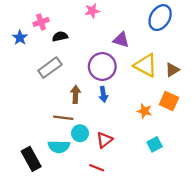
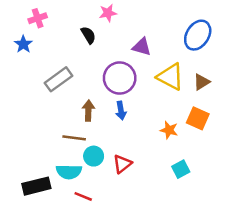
blue ellipse: (160, 18) -> (198, 35), moved
pink cross: (41, 22) -> (38, 18), moved
black semicircle: (60, 36) -> (88, 35), moved, turned 72
black rectangle: (31, 159) -> (36, 186), turned -75
red line: (97, 168) -> (83, 196), moved

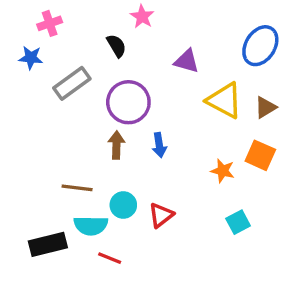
pink star: (108, 13) -> (142, 17), turned -30
blue star: (23, 44) -> (31, 58), turned -30
purple circle: (120, 78) -> (128, 102), moved
gray rectangle: (58, 79) -> (72, 83), moved
brown line: (74, 138) -> (77, 188), moved

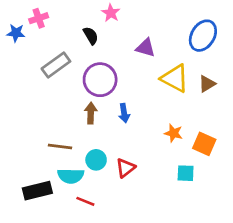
blue star: (31, 58) -> (16, 33), moved
orange square: (260, 155) -> (204, 144), moved
cyan square: (238, 222) -> (186, 173), turned 30

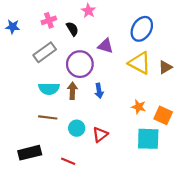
pink cross: (39, 18) -> (49, 20), moved
blue ellipse: (203, 36) -> (142, 29), moved
purple triangle: (145, 48) -> (105, 46), moved
cyan square: (186, 173) -> (148, 139), size x1.6
cyan semicircle: (71, 176) -> (49, 89), moved

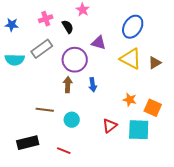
cyan semicircle: (49, 89) -> (15, 60), moved
red triangle: (100, 135) -> (110, 126), moved

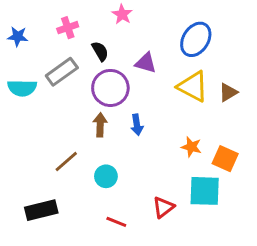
black semicircle: (68, 27) -> (100, 51), moved
brown line: (45, 110) -> (66, 162), turned -48
red triangle: (110, 126) -> (163, 207), moved
red line: (64, 151) -> (116, 222), moved

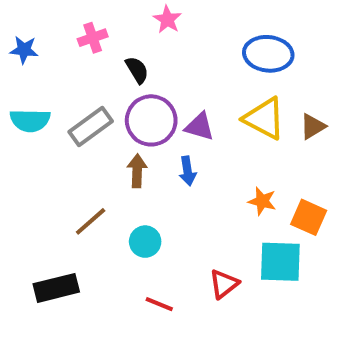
blue ellipse: (196, 39) -> (268, 54), turned 64
purple triangle: (146, 63) -> (200, 126), moved
gray rectangle: (62, 72) -> (91, 126), moved

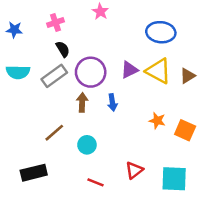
black semicircle: (137, 70) -> (63, 49), moved
purple triangle: (200, 126) -> (129, 70), moved, turned -42
cyan square: (280, 262) -> (174, 179), moved

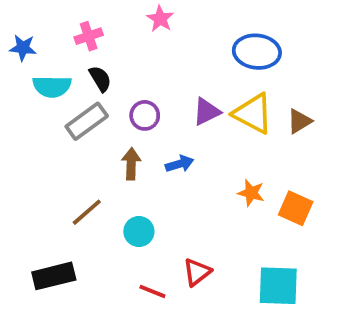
cyan semicircle: (18, 72) -> (52, 86), moved
purple circle: (91, 72) -> (145, 115), size x0.6
blue arrow: (112, 102) -> (180, 164), turned -98
red triangle: (134, 170) -> (197, 272), moved

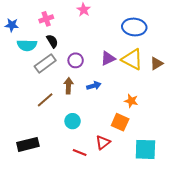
orange square: (296, 208) -> (120, 122), moved
brown line: (87, 212) -> (45, 100), moved

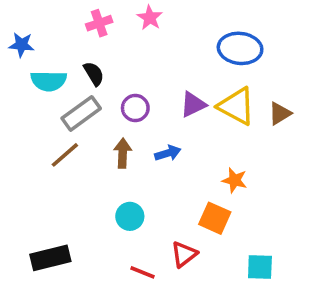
pink cross: (46, 19) -> (99, 23), moved
brown line: (45, 100) -> (65, 155), moved
cyan square: (145, 149) -> (260, 267), size x0.7

